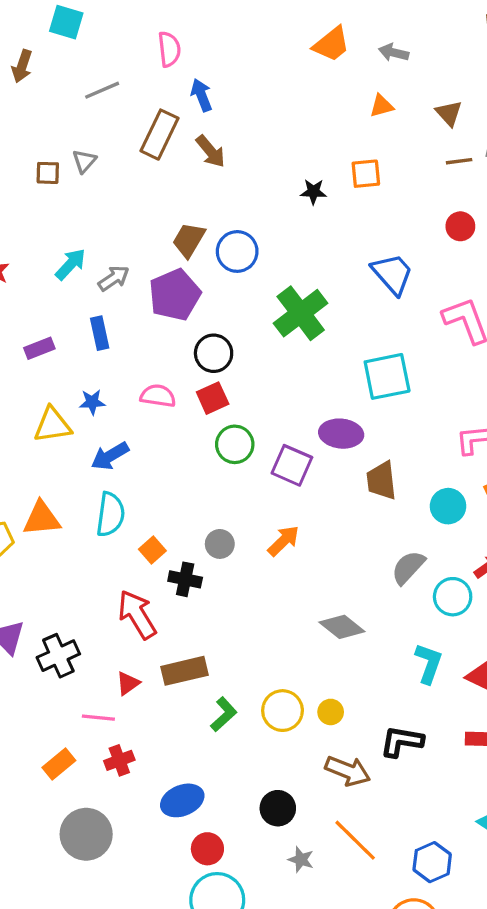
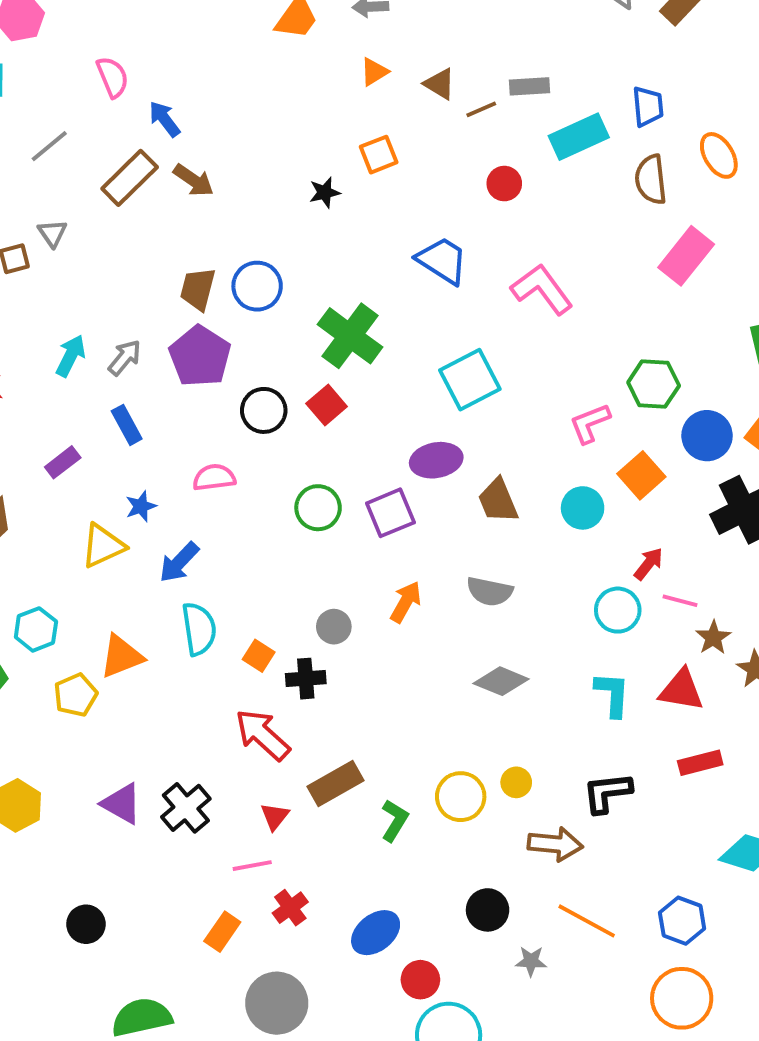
brown triangle: (449, 113) -> (440, 84), moved
brown rectangle: (159, 135) -> (130, 178), turned 36
red square: (213, 398) -> (327, 405), moved
purple square: (292, 465) -> (390, 513), turned -30
gray semicircle: (408, 567) -> (490, 591), moved, turned -105

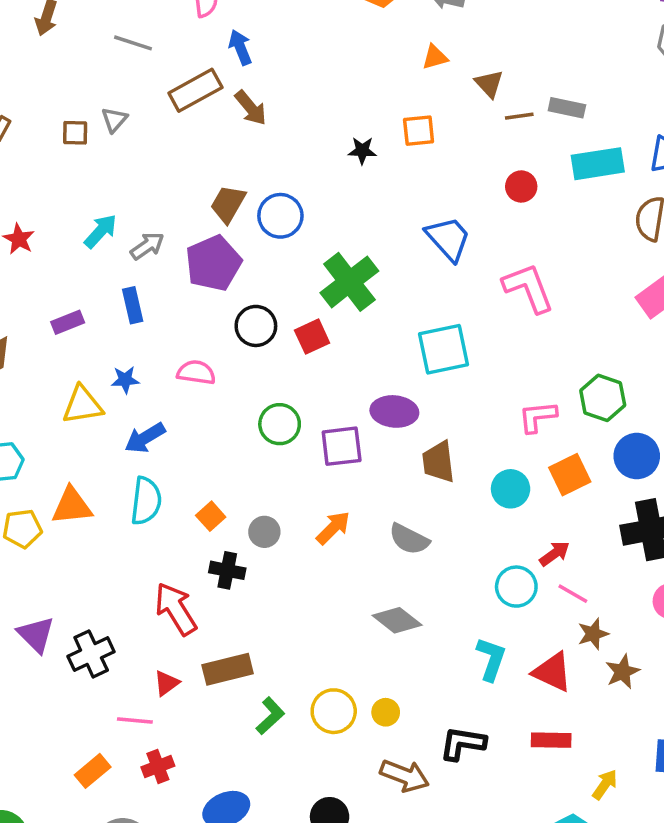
gray line: (49, 146) -> (133, 43), turned 42
orange square: (259, 656) -> (211, 516), moved

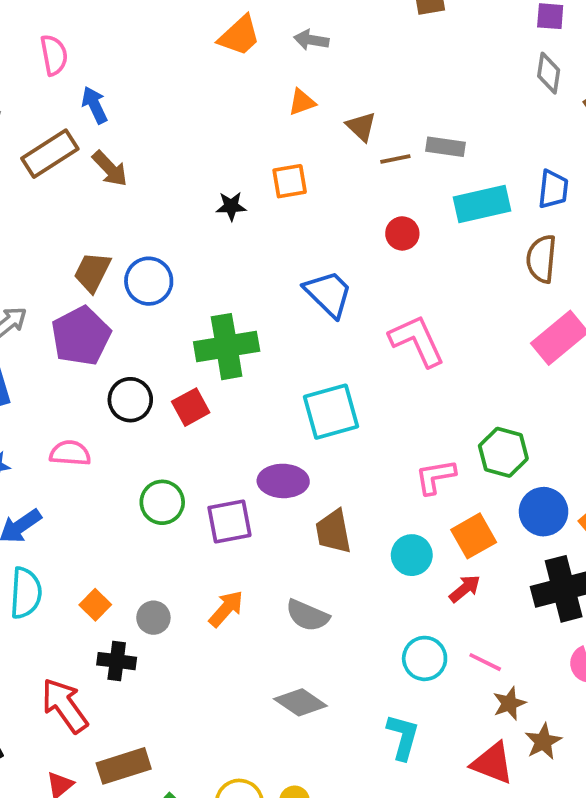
green cross: (349, 282) -> (227, 347), turned 32
red arrow: (555, 554) -> (465, 589), moved
red triangle: (552, 672) -> (492, 763), moved

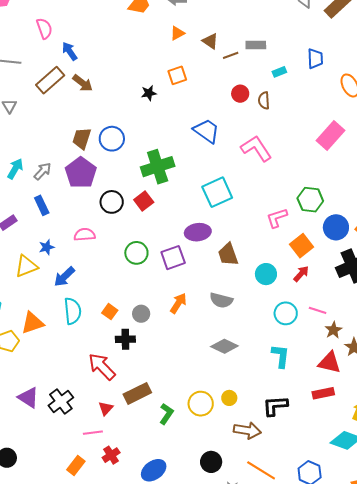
cyan rectangle: (482, 204) -> (279, 72), size x0.5
brown semicircle: (541, 259) -> (264, 100), moved, size x0.7
cyan circle: (412, 555) -> (266, 274), moved

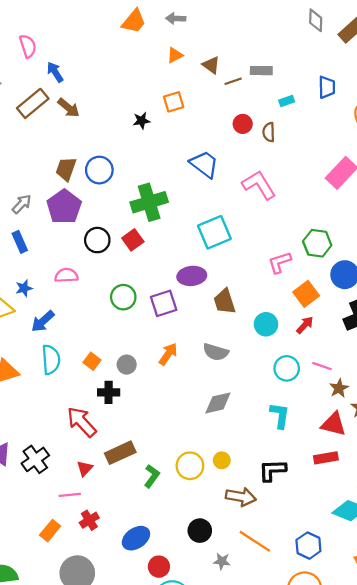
gray diamond: (224, 346) -> (218, 403), turned -40

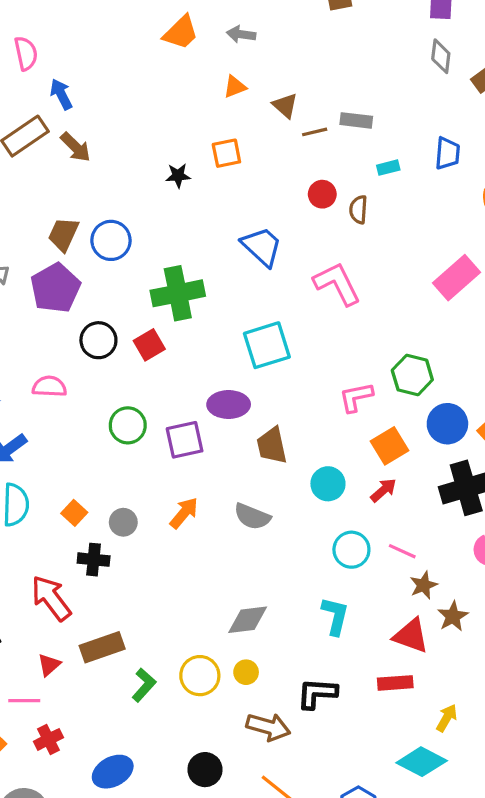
gray diamond: (218, 403) -> (248, 620), moved

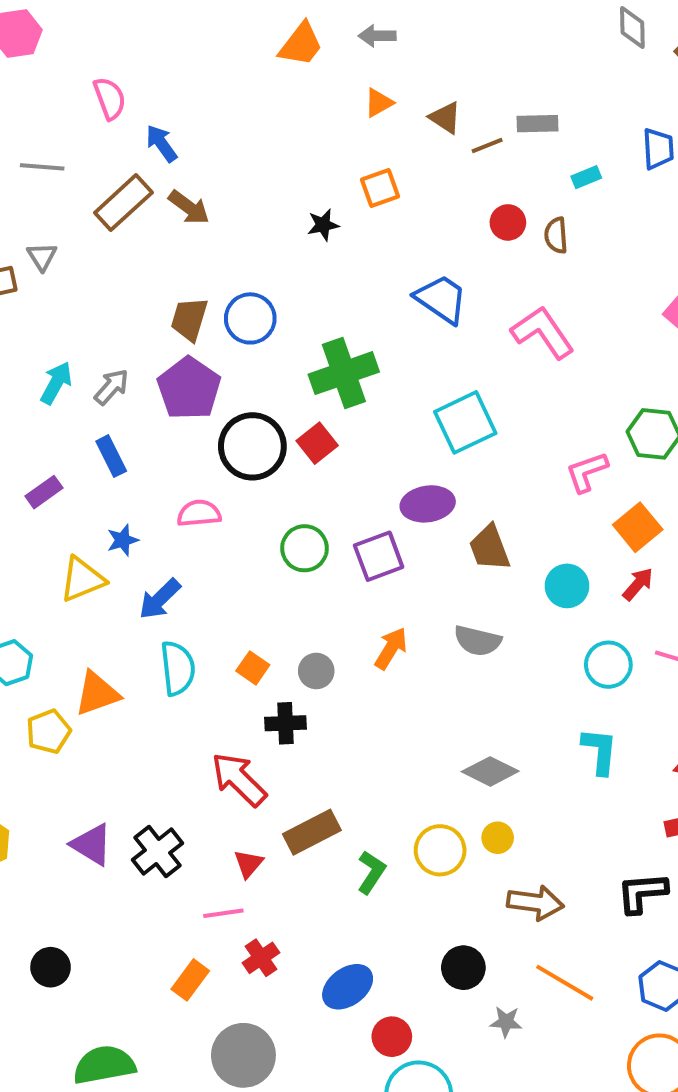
black circle: (98, 340) -> (252, 446), size x1.4
gray diamond: (248, 620) -> (490, 771), turned 42
black L-shape: (317, 693) -> (642, 893), moved

